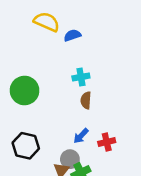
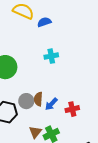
brown semicircle: (86, 100) -> (38, 99), moved
gray circle: (70, 159) -> (26, 101), moved

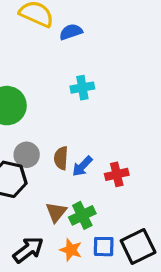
gray circle: (26, 101) -> (27, 155), moved

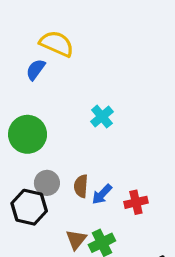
blue semicircle: (71, 32) -> (36, 70), moved, turned -35
cyan cross: (82, 88) -> (102, 117), turned -30

